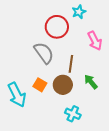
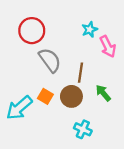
cyan star: (79, 12) -> (90, 29), moved
red circle: (57, 27) -> (32, 31), moved
cyan arrow: (17, 95) -> (19, 108), turned 75

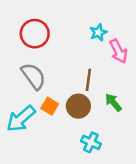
gray semicircle: (50, 60) -> (33, 76), moved

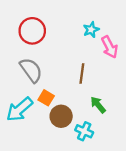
green arrow: (113, 102) -> (98, 105), moved
brown circle: (78, 106) -> (61, 116), moved

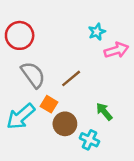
red circle: (32, 31) -> (20, 35), moved
pink arrow: (110, 47) -> (116, 50), turned -80
brown line: (82, 74) -> (71, 78), moved, turned 42

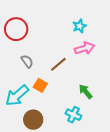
pink arrow: (116, 50) -> (85, 48), moved
gray semicircle: (33, 75) -> (27, 61), size x0.6
brown circle: (65, 124) -> (33, 120), moved

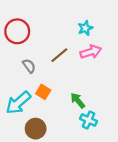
brown line: (58, 64) -> (59, 55), moved
green arrow: (86, 91) -> (78, 101), moved
cyan cross: (73, 115) -> (89, 120), moved

